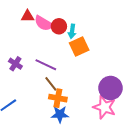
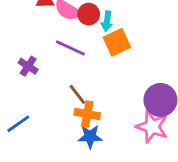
purple line: (46, 65) -> (70, 48), moved

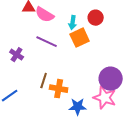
red circle: (89, 14) -> (96, 18), moved
brown line: (77, 94) -> (44, 81), moved, turned 56
blue star: (90, 137) -> (78, 107), moved

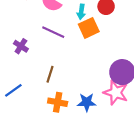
orange cross: (59, 89) -> (58, 102), moved

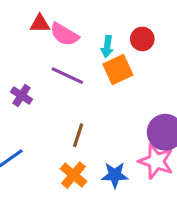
brown line: (50, 74) -> (78, 135), moved
orange cross: (58, 102) -> (74, 175), turned 30

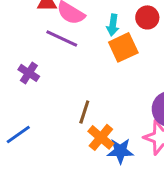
purple line: (67, 76) -> (62, 38), moved
orange cross: (74, 175) -> (101, 137), moved

